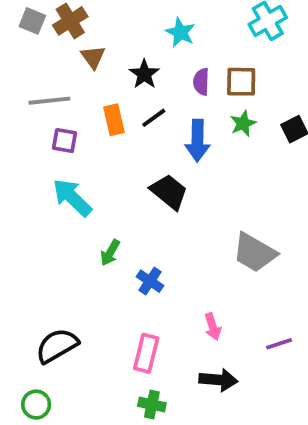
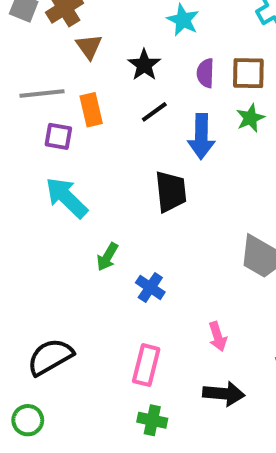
orange rectangle: (114, 120) -> (91, 110), moved
black trapezoid: (169, 192) -> (171, 192), turned 45

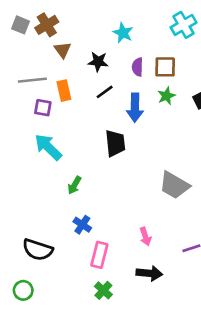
black star: (144, 65) -> (98, 62), turned -30
blue cross: (150, 287) -> (82, 225), moved
black semicircle: (50, 357) -> (38, 250), turned -132
green cross: (152, 420) -> (103, 290), turned 30

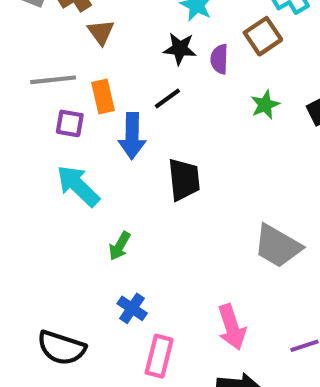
black star: (98, 62) -> (180, 49), moved
brown square: (165, 67) -> (263, 36), moved, turned -35
blue arrow: (135, 108) -> (132, 136), moved
pink arrow: (145, 236) -> (232, 327), size x1.5

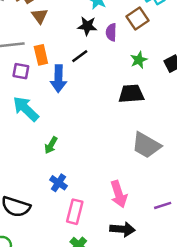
black trapezoid: (184, 180) -> (131, 94), moved, turned -88

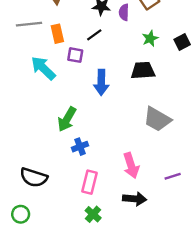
purple square: (21, 71) -> (75, 55), moved
blue arrow: (58, 79) -> (101, 82), moved
cyan arrow: (26, 109) -> (43, 68), moved
green arrow: (51, 145) -> (67, 119), size x1.5
blue cross: (58, 183) -> (80, 147), moved, turned 35

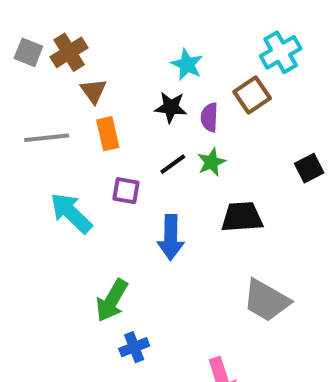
orange rectangle: (57, 34) -> (108, 134), moved
black line: (94, 35) -> (173, 164), moved
green star: (150, 38) -> (211, 162), moved

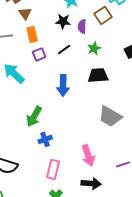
green star: (211, 162) -> (94, 48), moved
purple square: (126, 191) -> (39, 54), moved, turned -32

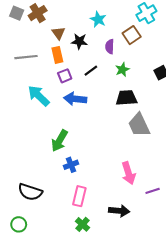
brown triangle: (25, 13) -> (58, 33), moved
black star: (63, 21) -> (79, 41), moved
blue arrow: (63, 85) -> (75, 99), moved, turned 95
gray trapezoid: (110, 116) -> (139, 125), moved, turned 35
pink arrow: (88, 155) -> (129, 173), moved

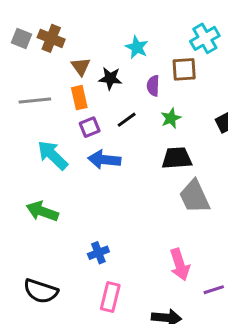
brown cross: (38, 13) -> (51, 38), turned -36
brown square: (132, 35) -> (184, 69), turned 30
green arrow: (59, 141) -> (42, 211), moved, turned 80

